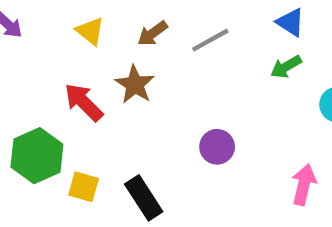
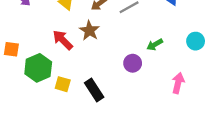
green arrow: (286, 67) -> (155, 45), moved

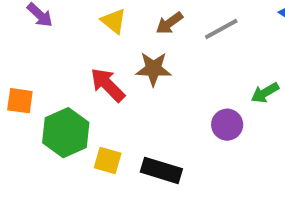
brown star: (89, 31) -> (153, 69), turned -30
black rectangle: (94, 90) -> (161, 170), turned -40

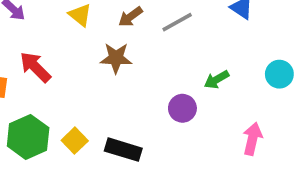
red arrow: (108, 85) -> (35, 67), moved
green hexagon: (66, 133) -> (28, 137), moved
yellow square: (108, 160) -> (75, 141), turned 30

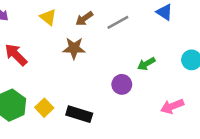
pink arrow: (252, 139) -> (172, 106), turned -125

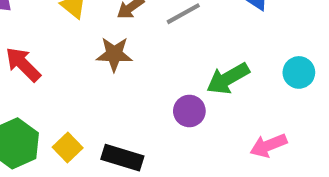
green arrow: (146, 64) -> (228, 79), size x1.5

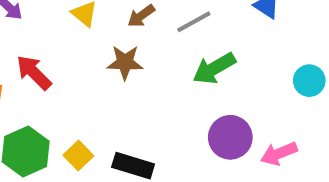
green arrow: (228, 79) -> (214, 68), moved
purple circle: (189, 111) -> (230, 137), moved, size x1.4

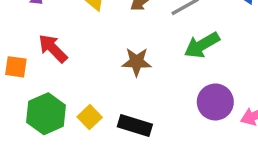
brown star: (125, 62) -> (137, 62), moved

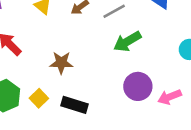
brown star: (137, 62) -> (61, 63), moved

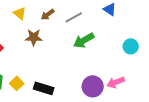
brown star: (61, 63) -> (34, 37), moved
purple circle: (138, 86) -> (93, 86), moved

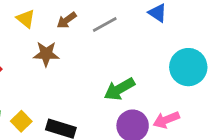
green arrow: (84, 40) -> (119, 89), moved
cyan circle: (131, 46) -> (188, 67), size x1.6

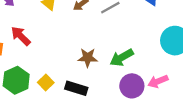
brown star: (46, 54) -> (88, 58), moved

